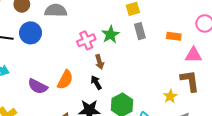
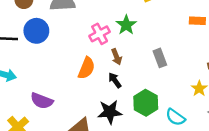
gray rectangle: (140, 31) -> (160, 58), moved
orange semicircle: (65, 80) -> (86, 68), moved
purple semicircle: (38, 86) -> (42, 101), moved

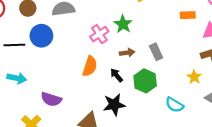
brown arrow: (117, 57) -> (127, 53), moved, turned -72
green hexagon: (146, 103) -> (145, 81), moved

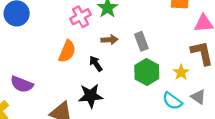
green hexagon: (145, 81) -> (147, 72), moved
cyan semicircle: (174, 105) -> (172, 101), moved

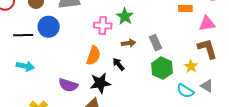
pink cross: (81, 17) -> (103, 26), turned 36
purple semicircle: (22, 84) -> (68, 85), moved
black star: (91, 96) -> (100, 83), moved

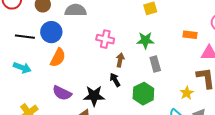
green star: (125, 16) -> (145, 40), moved, turned 30
brown arrow: (128, 43) -> (120, 60), moved, turned -80
orange semicircle: (94, 56) -> (58, 58), moved
green hexagon: (162, 68) -> (143, 94), moved

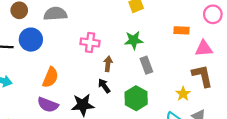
orange semicircle: (58, 58) -> (50, 77), moved

